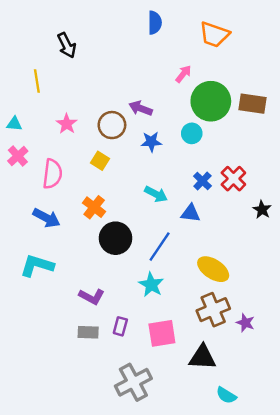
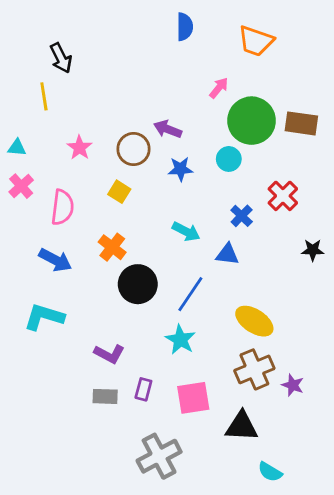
black arrow: (67, 45) -> (61, 58), moved
red cross: (233, 179) -> (283, 196), moved
black star: (262, 210) -> (313, 250), turned -30

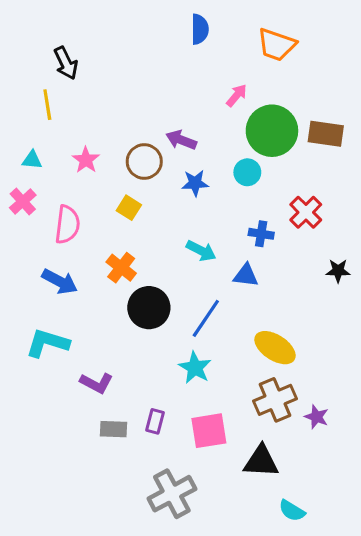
cyan triangle: (17, 148) -> (32, 160), moved
blue cross: (242, 216) -> (261, 234), turned -35
purple L-shape: (109, 354) -> (97, 383), moved

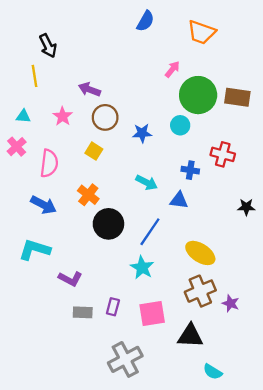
blue semicircle: (200, 29) -> (145, 21), turned 30
purple arrow: (181, 140) -> (89, 89), moved
red cross: (306, 212) -> (223, 154), turned -30
black star: (338, 271) -> (246, 207), moved

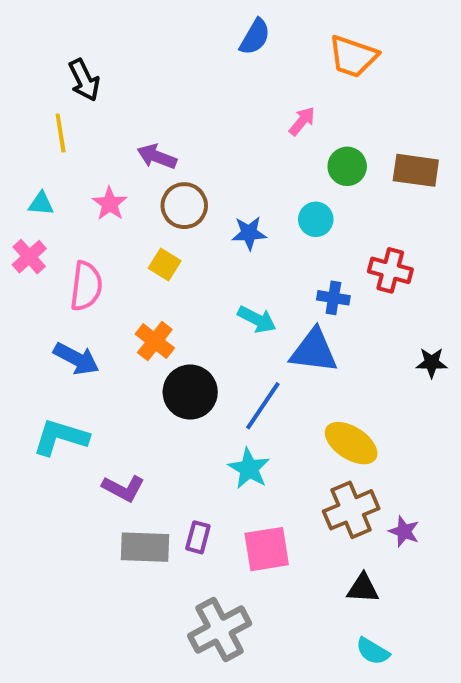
green circle: (198, 95) -> (347, 166), size x0.6
blue triangle: (179, 200) -> (314, 351), size x1.5
gray rectangle: (83, 312) -> (145, 547), size x1.4
black triangle: (190, 336) -> (363, 588), moved, size x0.7

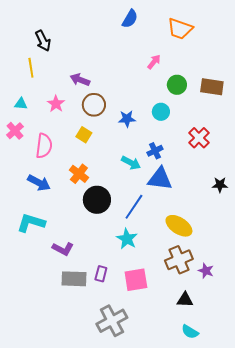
red cross: (390, 270) -> (199, 138), turned 30
blue cross: (333, 298) -> (155, 151), moved, turned -35

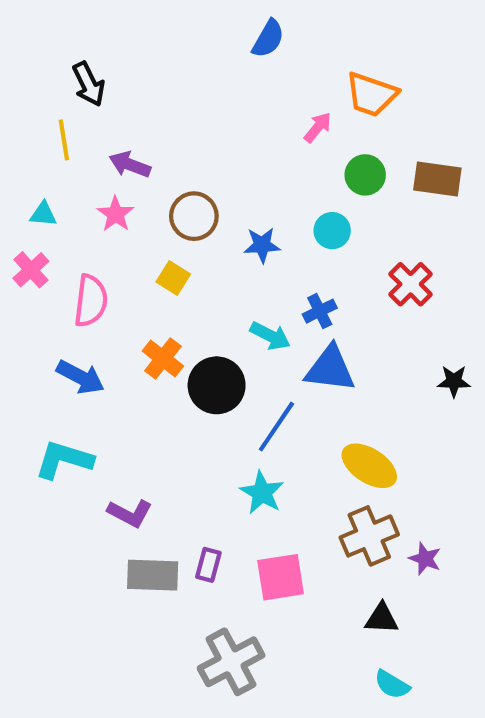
orange trapezoid: (180, 29) -> (371, 94), moved
purple arrow: (80, 80) -> (130, 165), moved
black circle: (97, 200) -> (217, 385), moved

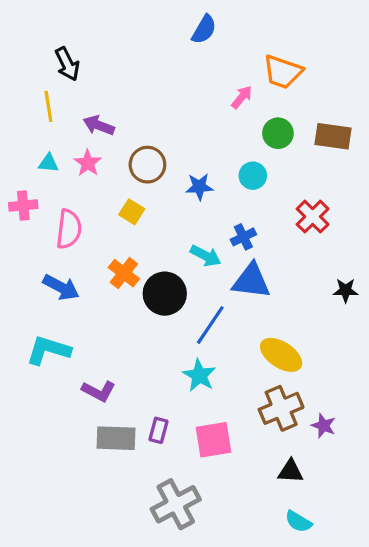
cyan triangle: (43, 214) -> (48, 163), moved
pink cross: (31, 270) -> (23, 206), turned 36

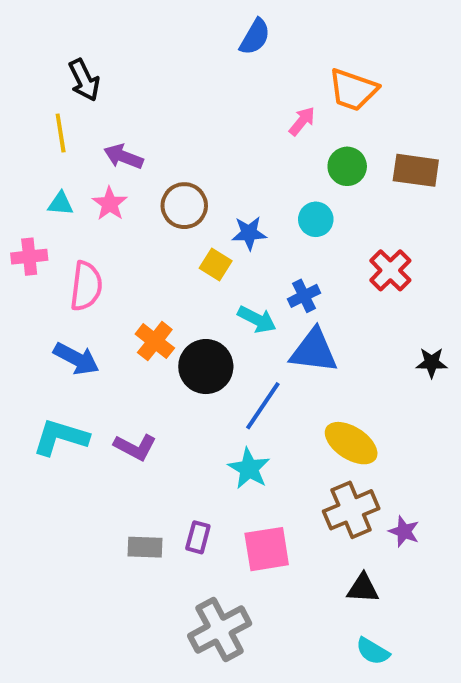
yellow square: (132, 212) -> (216, 264), moved
purple L-shape: (99, 391) -> (135, 447), moved
gray rectangle: (116, 438) -> (145, 547), size x0.7

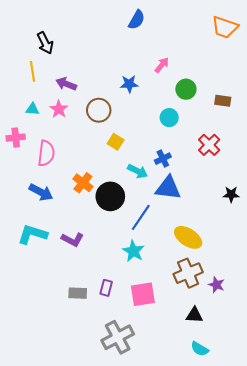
orange trapezoid: (353, 90) -> (225, 27), moved
brown rectangle: (416, 170) -> (223, 101), moved, size x0.7
blue star: (249, 233) -> (129, 84), moved

